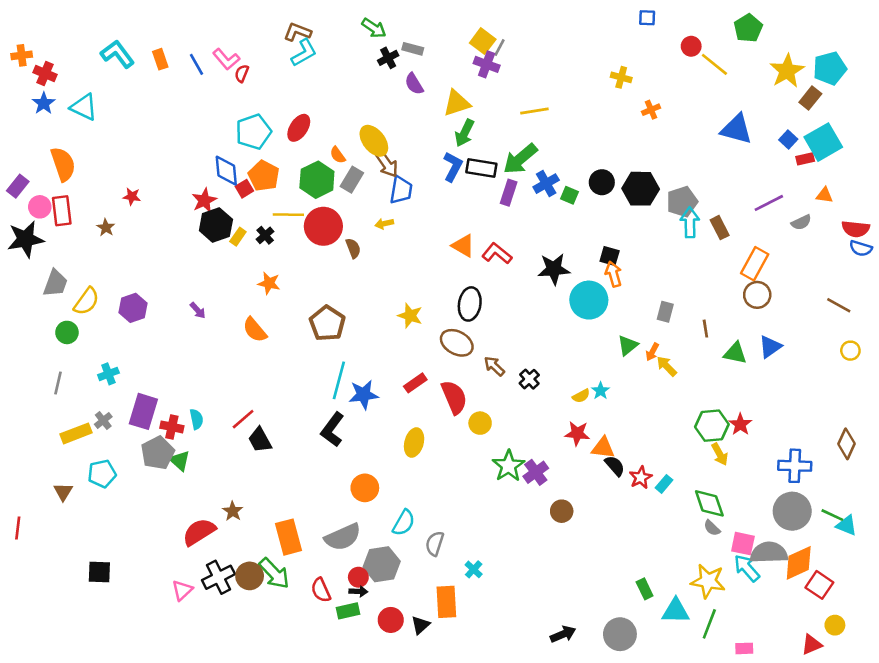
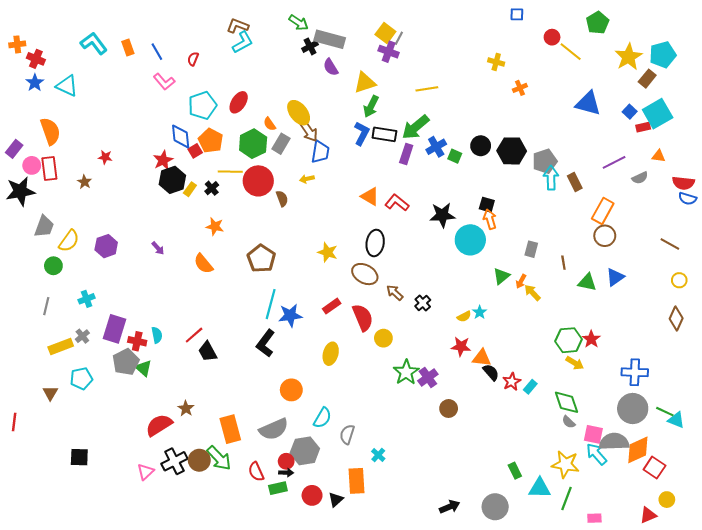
gray rectangle: (413, 49) -> (330, 39), size x1.8
pink L-shape: (226, 59) -> (164, 82), moved
brown diamond: (847, 444) -> (676, 319), moved
yellow arrow: (720, 454) -> (575, 363), turned -30

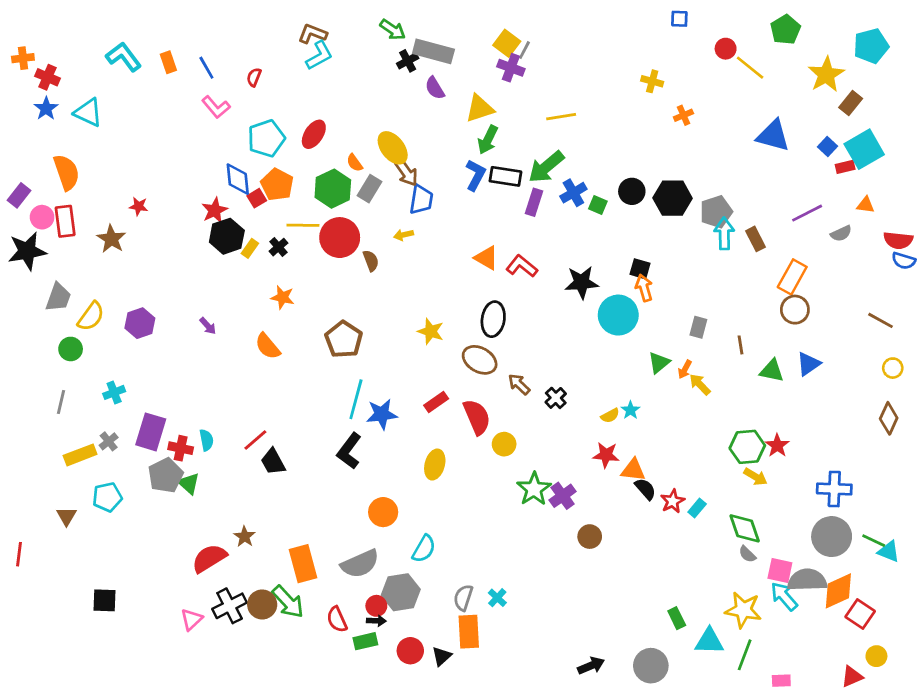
cyan pentagon: (663, 55) -> (871, 46), moved
brown star: (84, 182) -> (111, 239), size x1.5
gray semicircle: (347, 434) -> (463, 598), moved

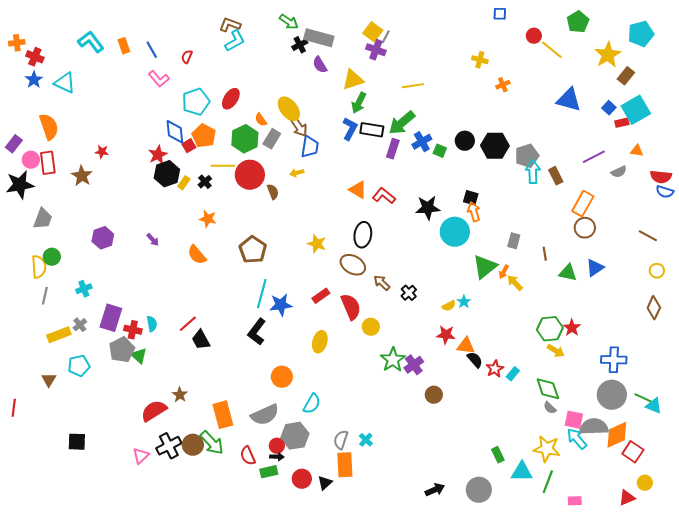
yellow semicircle: (91, 316) -> (39, 267), moved, turned -40
green triangle: (659, 363) -> (485, 267), size x1.5

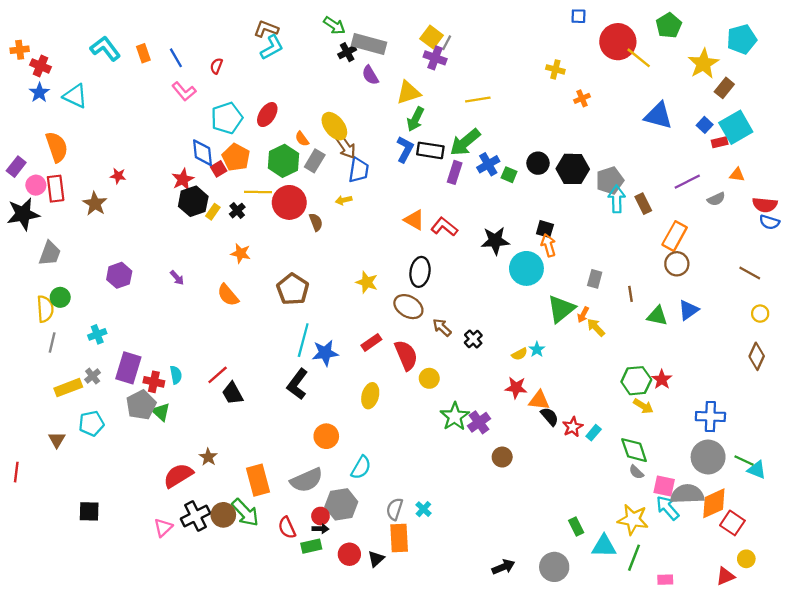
red circle: (534, 36) -> (618, 42), size x2.0

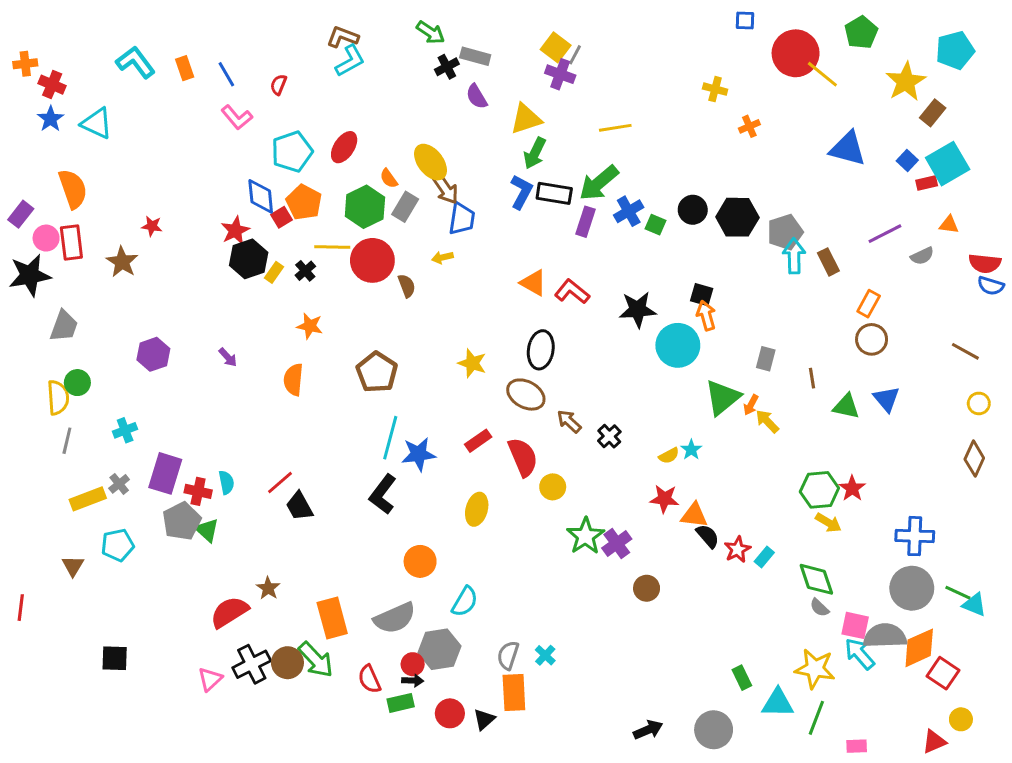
gray rectangle: (369, 44) -> (475, 56), size x0.7
orange rectangle: (675, 236) -> (869, 304), size x0.7
orange semicircle: (228, 295) -> (293, 380), turned 45
blue triangle: (688, 310) -> (886, 399), turned -35

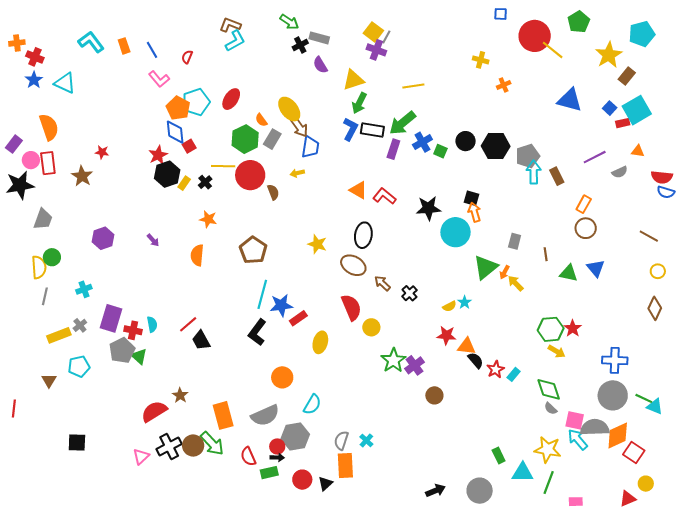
orange pentagon: (304, 202) -> (178, 108), moved
red rectangle: (478, 441) -> (298, 318), moved

